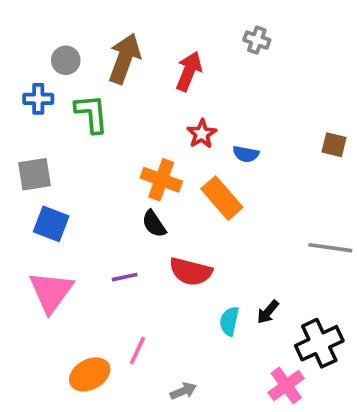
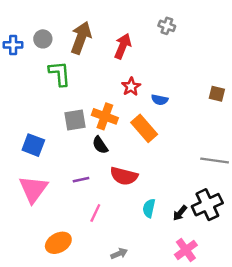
blue cross: (38, 99) -> (13, 45), moved
gray square: (35, 174) -> (75, 120), moved
black arrow: (268, 312) -> (180, 213), moved
black cross: (319, 343) -> (207, 205), moved
pink line: (137, 351) -> (95, 213), moved

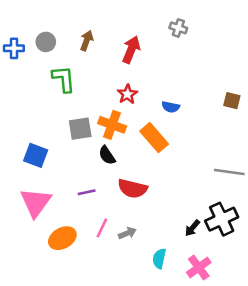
brown arrow: (81, 38) -> (87, 41), size x0.6
red star: (131, 87) -> (127, 94), moved
cyan semicircle: (149, 208) -> (159, 259), moved
orange ellipse: (58, 243) -> (62, 238), moved
gray arrow: (119, 254) -> (127, 233), moved

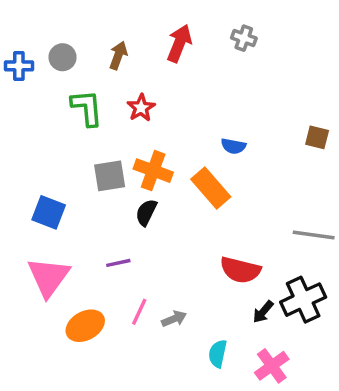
red arrow: (131, 50) -> (179, 43), moved
red star: (127, 94) -> (141, 108), moved
black semicircle: (107, 155) -> (146, 212), turned 60
red semicircle: (132, 188) -> (240, 270), moved

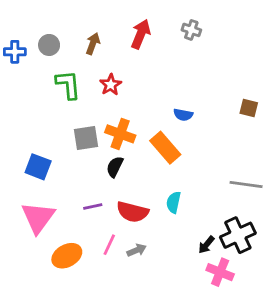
red semicircle: (240, 270) -> (133, 212), moved
cyan semicircle: (218, 354) -> (174, 202), moved
pink cross: (272, 366) -> (220, 272), moved, turned -32

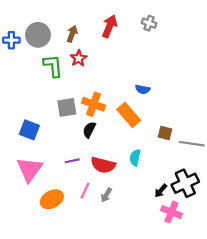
gray circle: (49, 45) -> (38, 35), size x1.5
red star: (111, 85) -> (79, 58), moved
brown square: (249, 108) -> (165, 133), moved
gray arrow: (137, 250) -> (106, 195), turned 144

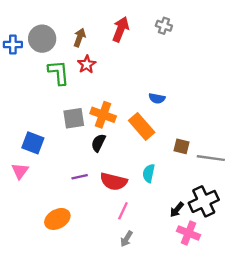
pink triangle: (29, 169) -> (20, 171), moved, size x0.6
pink line: (85, 191) -> (123, 211), moved
gray arrow: (106, 195) -> (126, 239), moved

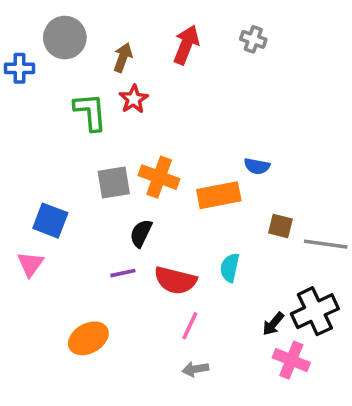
gray circle: (42, 39) -> (65, 38), moved
blue semicircle: (157, 98) -> (257, 166), moved
orange rectangle: (142, 126) -> (219, 195), turned -60
black semicircle: (98, 143) -> (141, 233), moved
gray arrow: (126, 239) -> (195, 369), turned 49

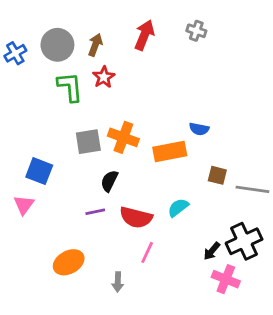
gray circle: (65, 38) -> (57, 45), moved
blue cross: (20, 68) -> (15, 53), turned -30
cyan semicircle: (230, 268) -> (178, 208), turned 40
gray arrow: (195, 369) -> (118, 282), moved, turned -78

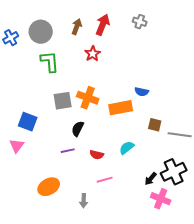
brown arrow: (95, 45) -> (77, 27), moved
red star: (104, 77) -> (93, 54), moved
red semicircle: (136, 217) -> (97, 155), size x0.6
pink line: (147, 252) -> (105, 180), turned 49

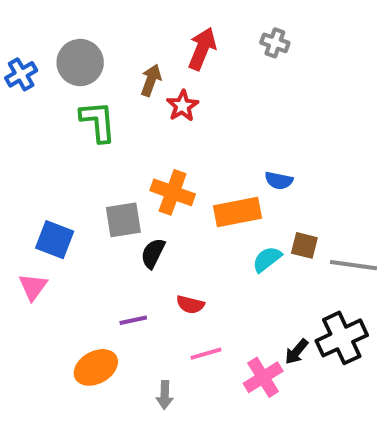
brown arrow: (77, 27) -> (151, 80), moved
gray square: (63, 101) -> (123, 220), moved
cyan semicircle: (127, 148) -> (267, 259), moved
purple line: (68, 151) -> (133, 320), moved
pink cross: (161, 199) -> (263, 377), moved, turned 36

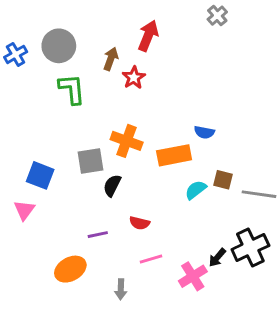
gray cross: (275, 43) -> (217, 16), moved, turned 30

